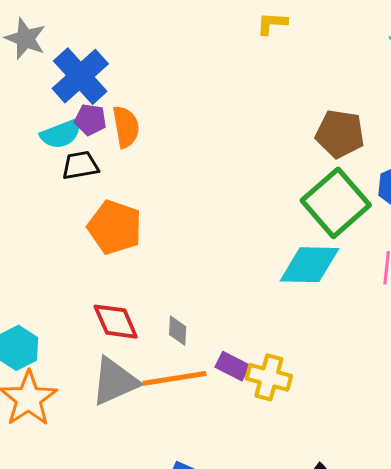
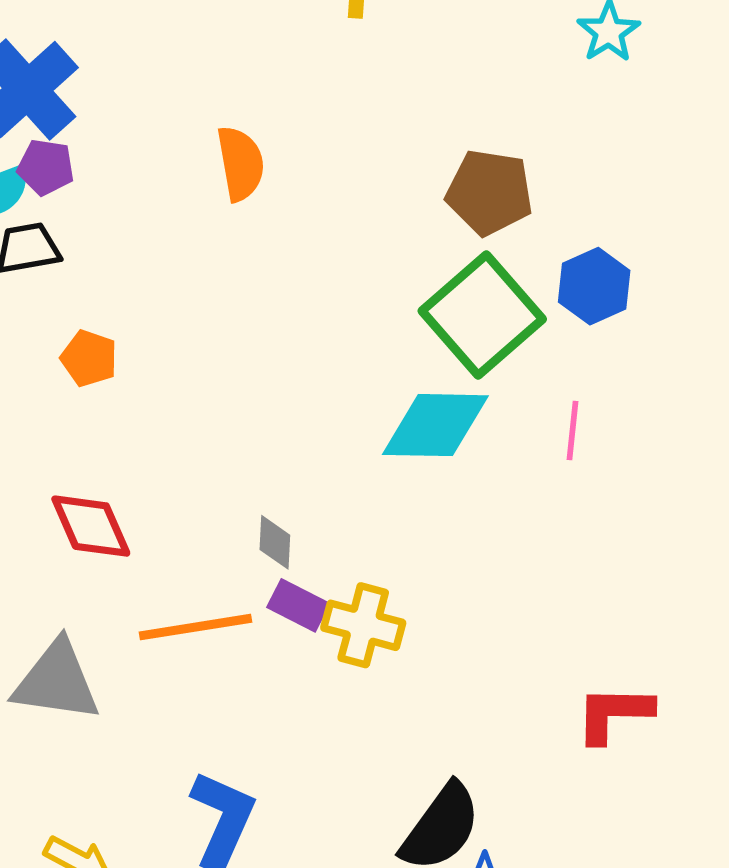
orange semicircle: (126, 127) -> (241, 163), moved
orange pentagon: (115, 227) -> (89, 358), size x0.6
gray diamond: (178, 331) -> (275, 542), moved
gray triangle: (115, 381) -> (57, 681), moved, turned 32

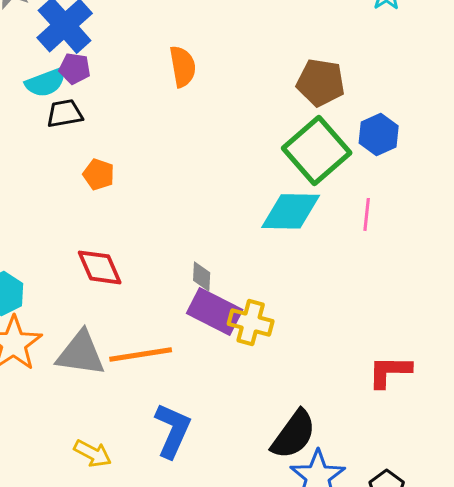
purple rectangle: (298, 605) -> (215, 311), size x1.6
orange line: (195, 627) -> (141, 354), moved

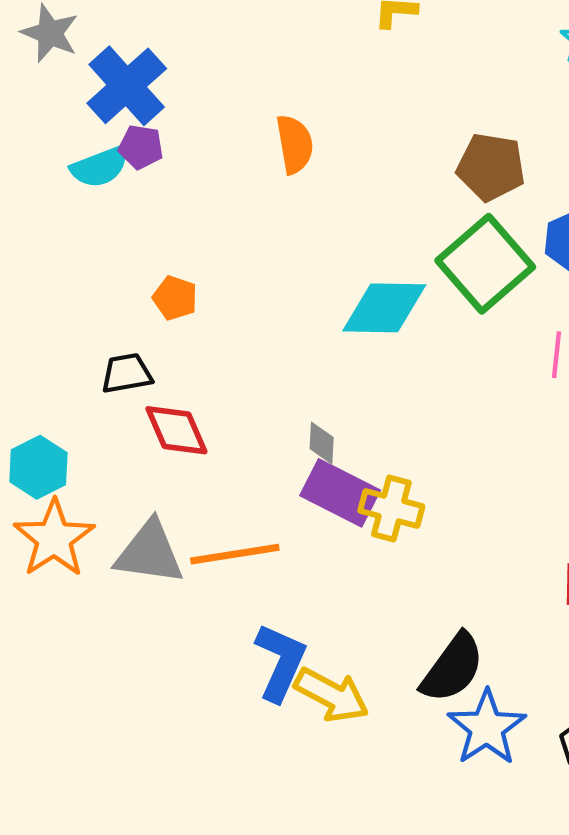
black trapezoid: (65, 113) -> (127, 373), moved
cyan diamond: (291, 211) -> (384, 308), moved
yellow arrow: (93, 453) -> (332, 695), moved, size x1.4

